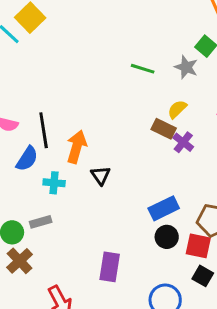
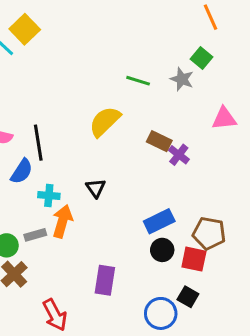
yellow semicircle: (177, 109) -> (105, 121), moved, size x1.6
orange arrow: (77, 147) -> (62, 221), moved
black square: (203, 276) -> (188, 297), moved

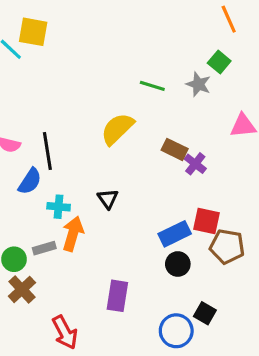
yellow square: (25, 29) -> (33, 32), turned -36
red square: (194, 259) -> (206, 221), moved

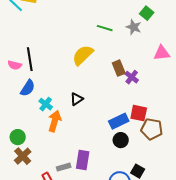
brown rectangle: (175, 149) -> (119, 68), turned 42
black line: (47, 151) -> (30, 59), moved
black triangle: (108, 199) -> (77, 99), turned 32
cyan cross: (59, 207) -> (46, 104), turned 32
gray rectangle: (44, 248) -> (64, 167), moved

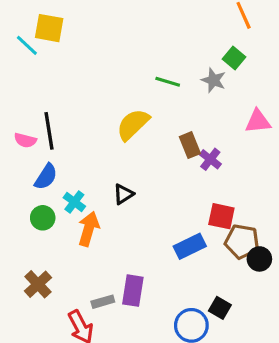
blue rectangle: (119, 121) -> (190, 246), moved
green circle: (18, 137) -> (43, 218), moved
black circle: (121, 140) -> (259, 259), moved

